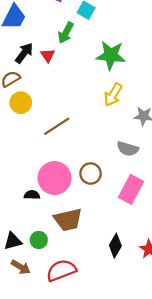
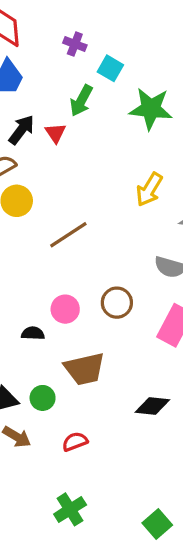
green star: (111, 55) -> (151, 109), moved
pink circle: (55, 178) -> (65, 309), size x0.6
black diamond: (115, 246) -> (152, 406), turned 65
red semicircle: (61, 270) -> (75, 442), size x0.6

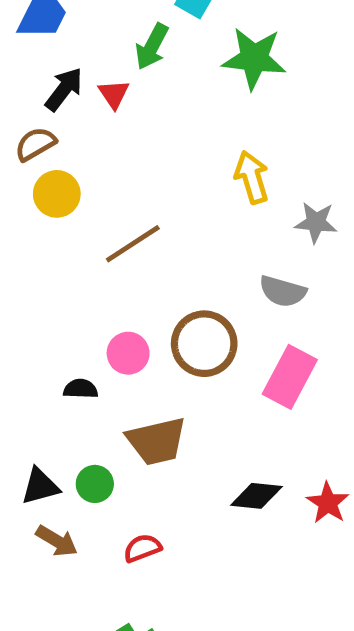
yellow arrow: (149, 189) -> (252, 177), turned 132
brown circle: (117, 303) -> (204, 344), size x1.4

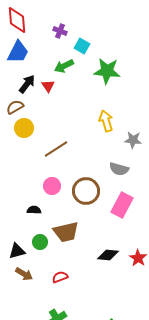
green arrow: (152, 47) -> (64, 66), turned 36
pink circle: (128, 353) -> (52, 186), moved
green circle: (95, 484) -> (40, 242), moved

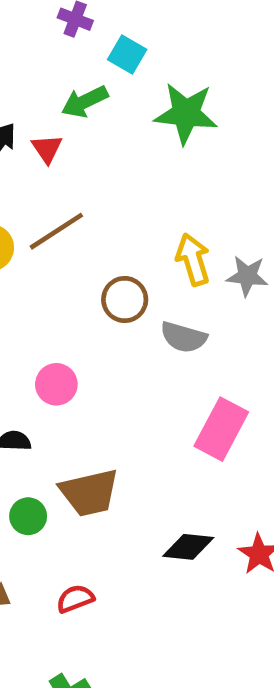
yellow arrow: (106, 121) -> (193, 259), moved
brown line: (56, 149) -> (56, 231), moved
gray semicircle: (119, 169) -> (184, 337), moved
brown circle: (86, 191) -> (125, 299), moved, size x0.7

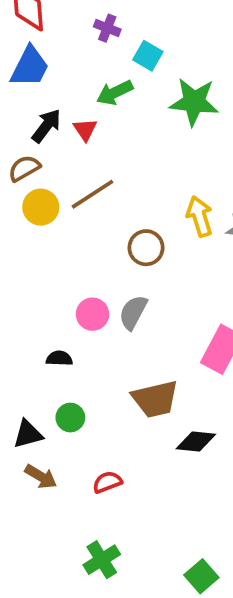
gray semicircle: (184, 337) -> (133, 312), moved, turned 102
brown trapezoid: (89, 493) -> (155, 399), moved

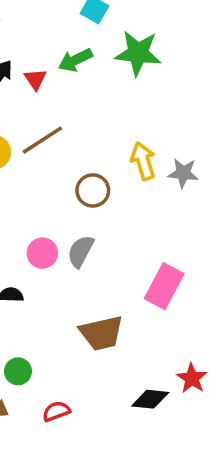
green arrow: (115, 93) -> (75, 60), moved
green circle: (70, 418) -> (18, 371), moved
black diamond: (196, 442) -> (150, 399), moved

